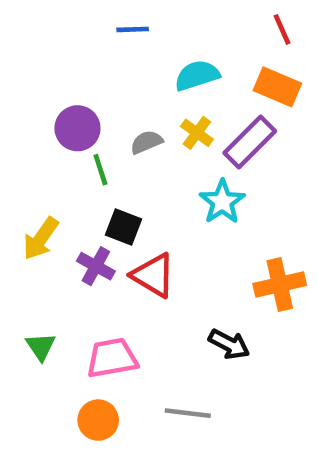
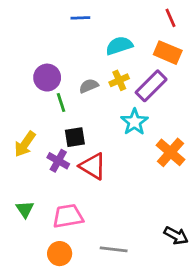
yellow cross: (197, 133) -> (119, 80), turned 30
black square: (123, 227) -> (75, 137), turned -30
orange cross: (280, 284) -> (170, 152), moved, turned -36
black arrow: (229, 344) -> (176, 236), moved

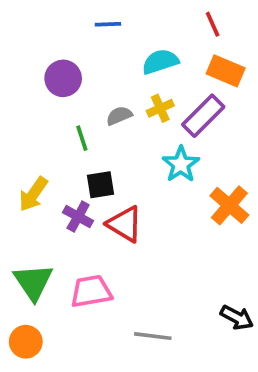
red line: (170, 18) -> (213, 24), moved
purple circle: (47, 78) -> (63, 78), moved
green triangle: (25, 209) -> (33, 282), size x1.6
orange circle: (60, 254) -> (26, 342), moved

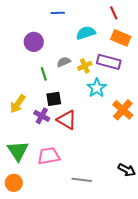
yellow cross: (160, 108) -> (85, 66), moved
purple rectangle: (203, 116) -> (109, 62), turned 60

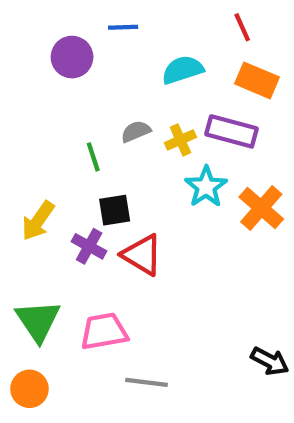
purple circle: (34, 42) -> (72, 57), moved
orange cross: (123, 110) -> (261, 208), moved
gray line: (82, 180) -> (146, 382), moved

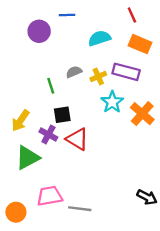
green triangle: (38, 321) -> (28, 158), moved, turned 36
pink trapezoid: (104, 331) -> (50, 196), moved

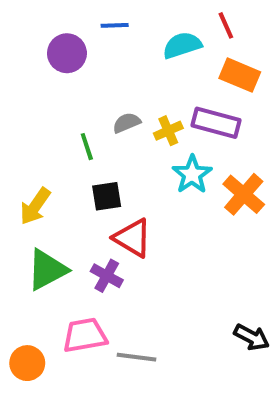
cyan semicircle: (99, 38) -> (182, 45), moved
purple cross: (48, 134) -> (107, 276), moved

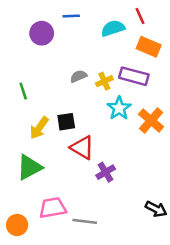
green line: (87, 147) -> (23, 91), moved
yellow arrow: (35, 206) -> (39, 128), moved
purple cross: (107, 276) -> (106, 172), moved, turned 30

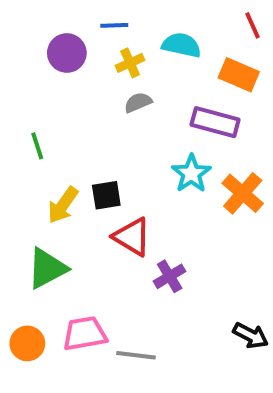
red line: (140, 16) -> (253, 25), moved
cyan semicircle: (113, 28) -> (181, 45), turned 30
gray semicircle: (79, 76) -> (138, 102), moved
yellow cross: (104, 81) -> (130, 63), moved
orange circle: (17, 225) -> (27, 343), moved

